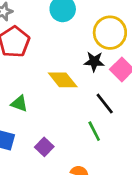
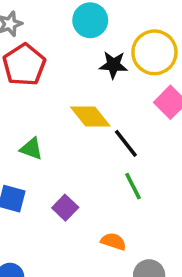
black star: (94, 62) -> (113, 65), moved
black line: (105, 104) -> (126, 143), moved

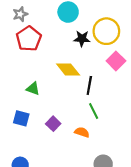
black line: (126, 143) -> (89, 85), turned 48
orange semicircle: (113, 241) -> (82, 132), moved

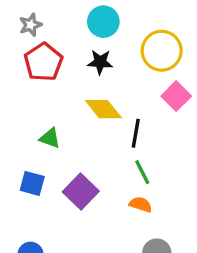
black star: (82, 39) -> (100, 62), moved
purple square: (53, 124) -> (81, 192), size x1.5
orange semicircle: (82, 132) -> (141, 204), moved

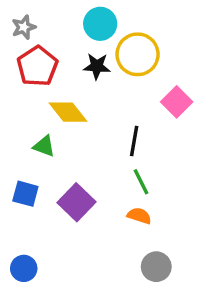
yellow circle: (162, 51) -> (138, 54), moved
yellow diamond: (103, 109) -> (68, 112), moved

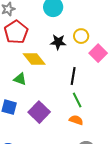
yellow circle: (138, 54) -> (81, 36), moved, size x0.6
black star: (97, 66) -> (58, 42), moved

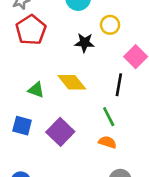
yellow circle: (81, 36) -> (110, 25), moved
yellow diamond: (34, 59) -> (72, 82), moved
black line: (73, 76) -> (119, 85), moved

